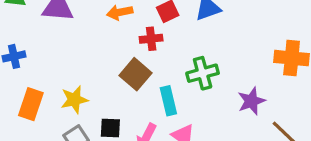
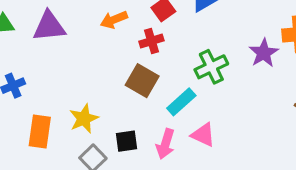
cyan rectangle: (168, 101) -> (181, 102), turned 72
purple star: (251, 101) -> (264, 53), moved

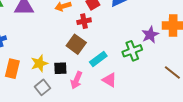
green cross: (211, 67) -> (132, 51), moved
black square: (127, 141) -> (60, 68), moved
pink arrow: (165, 144) -> (76, 80), moved

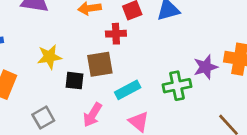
brown square: (76, 44) -> (100, 64), turned 36
yellow star: (39, 63) -> (49, 57), moved
black square: (60, 68) -> (75, 81), moved

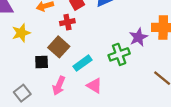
yellow star: (49, 57) -> (21, 33), moved
brown square: (100, 64) -> (59, 47), turned -30

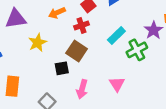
cyan rectangle: (82, 63) -> (116, 36), moved
pink triangle: (94, 86) -> (117, 84), turned 35

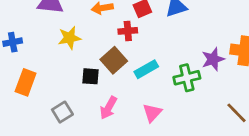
cyan rectangle: (116, 36) -> (146, 69), moved

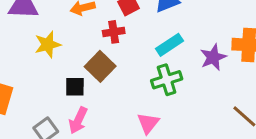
cyan rectangle: (146, 69) -> (170, 45), moved
green cross: (187, 78) -> (167, 80), moved
pink arrow: (108, 108) -> (78, 120), moved

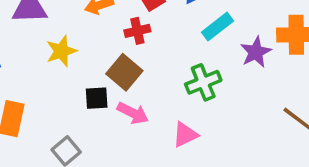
cyan rectangle: (170, 45) -> (217, 27), moved
pink arrow: (78, 120) -> (133, 113), moved, turned -84
pink triangle: (148, 123) -> (185, 135), turned 30

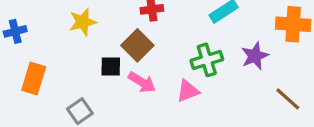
purple star: (256, 52) -> (255, 56), moved
pink triangle: (185, 135) -> (188, 91), moved

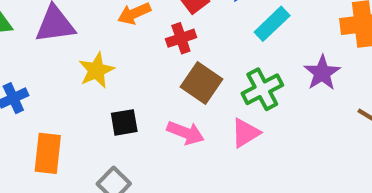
brown square: (137, 45) -> (202, 83), moved
black square: (111, 66) -> (124, 122), moved

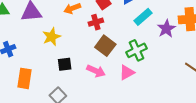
purple star: (322, 73) -> (166, 29), moved

